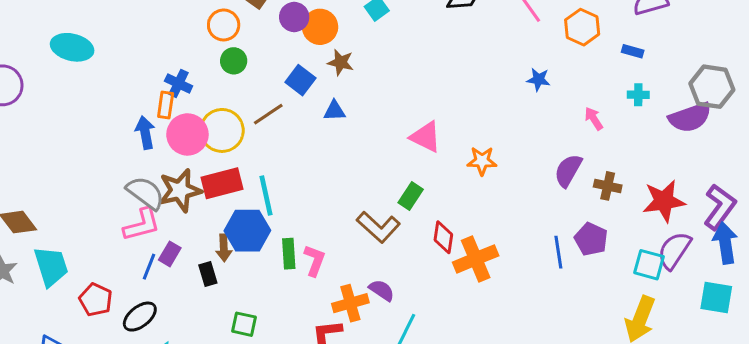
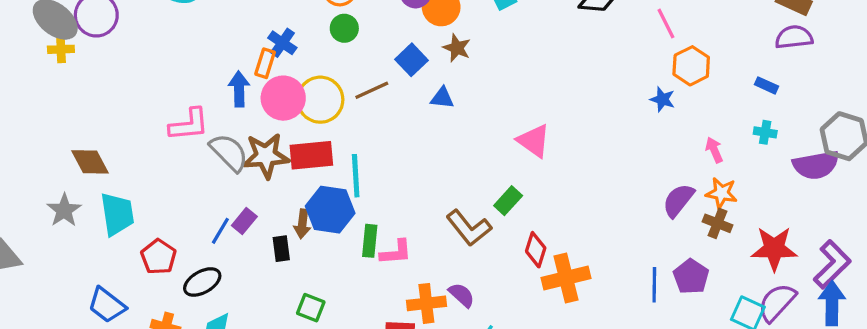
orange hexagon: (582, 27) -> (691, 66), moved
orange star: (482, 161) -> (721, 193), moved
pink L-shape: (142, 225) -> (189, 125), moved
pink L-shape: (315, 260) -> (396, 252), turned 56

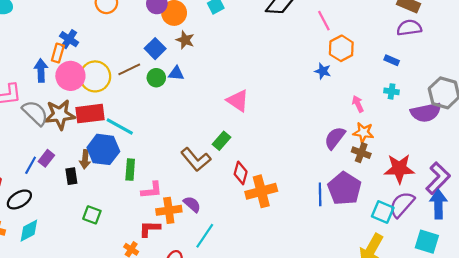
green circle: (344, 28) -> (156, 78), moved
cyan line: (356, 176) -> (120, 126), turned -56
pink L-shape: (396, 252) -> (152, 190), moved
purple pentagon: (691, 277) -> (344, 189), size x1.4

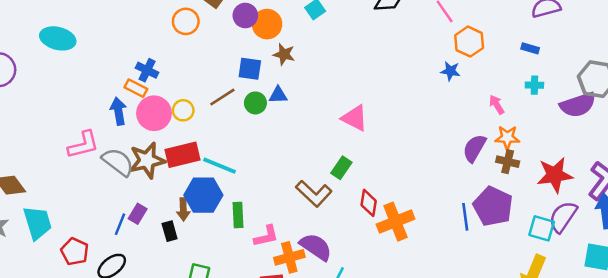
blue square: (155, 49) -> (250, 69), turned -30
orange rectangle: (58, 53) -> (136, 88), turned -72
yellow circle: (95, 76) -> (183, 110), size x0.6
purple semicircle: (192, 204) -> (316, 247), size x1.5

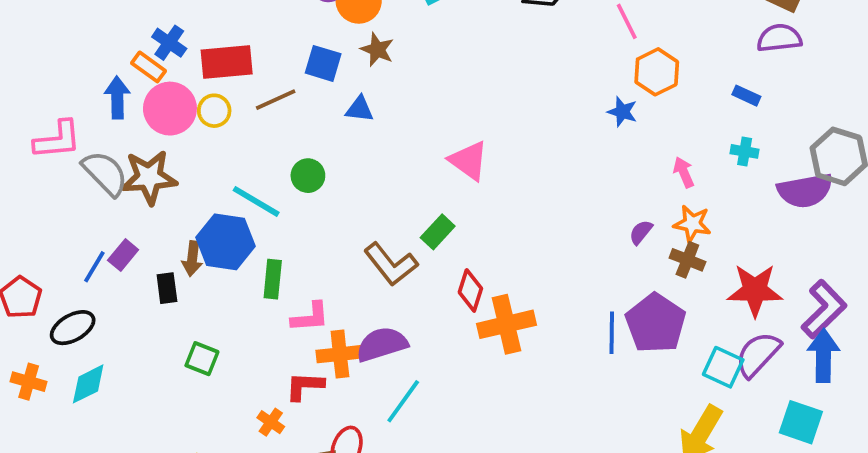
green circle: (255, 103) -> (308, 176), moved
purple semicircle: (474, 148) -> (641, 232), size x0.6
red rectangle: (183, 155) -> (227, 62), moved
purple semicircle: (316, 247) -> (382, 344), turned -60

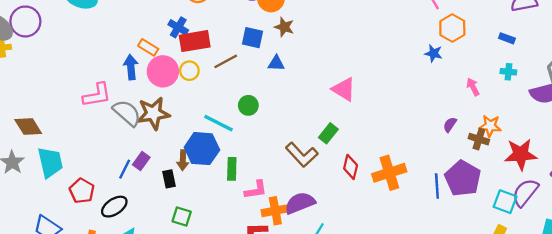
blue cross: (169, 43) -> (178, 27), moved
orange star: (692, 224) -> (490, 126), moved
orange cross: (506, 324) -> (389, 173), moved
green square: (202, 359) -> (182, 216), moved

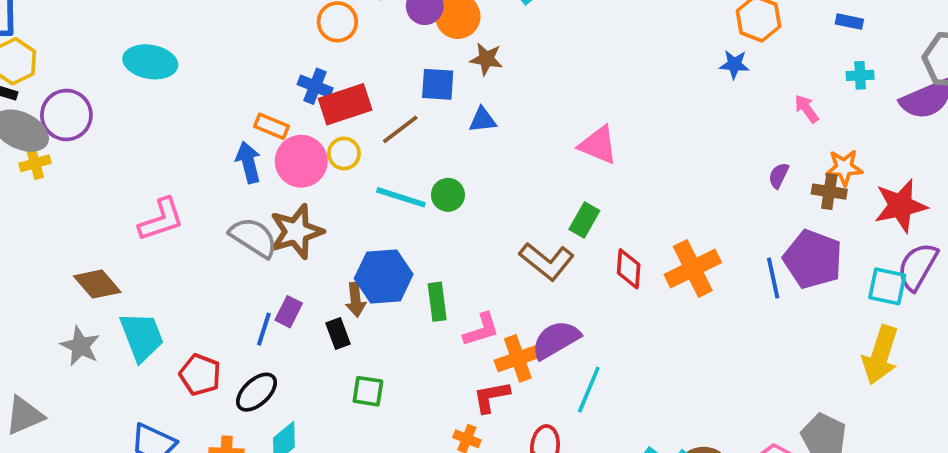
pink L-shape: (97, 95) -> (161, 220), moved
cyan line: (218, 123) -> (401, 197), moved

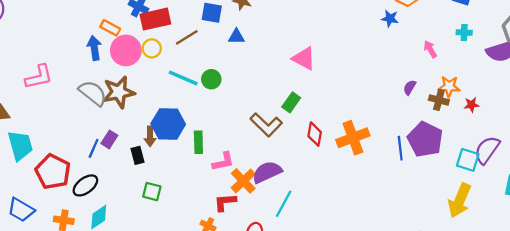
red star: (901, 206) -> (472, 105), moved, size x0.5
orange cross: (518, 358) -> (243, 181), turned -30
red pentagon: (200, 375) -> (53, 172), size x1.4

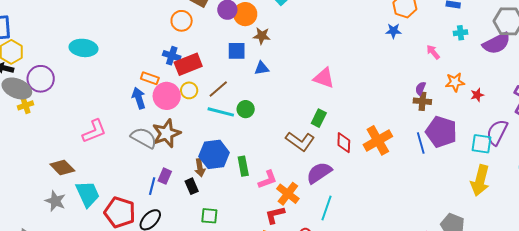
brown line: (187, 37) -> (218, 89), moved
brown cross: (439, 100) -> (422, 101), moved
purple semicircle: (267, 172) -> (319, 173), moved

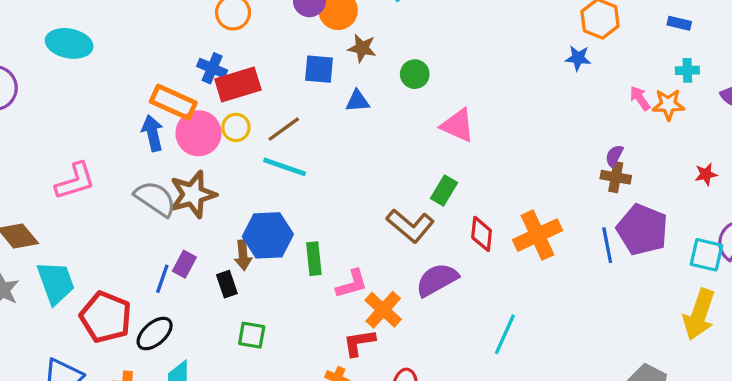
orange rectangle: (150, 78) -> (173, 102), size x1.5
orange star: (455, 82) -> (668, 105), moved
green circle: (246, 109) -> (415, 74), moved
cyan line: (326, 208) -> (505, 334), moved

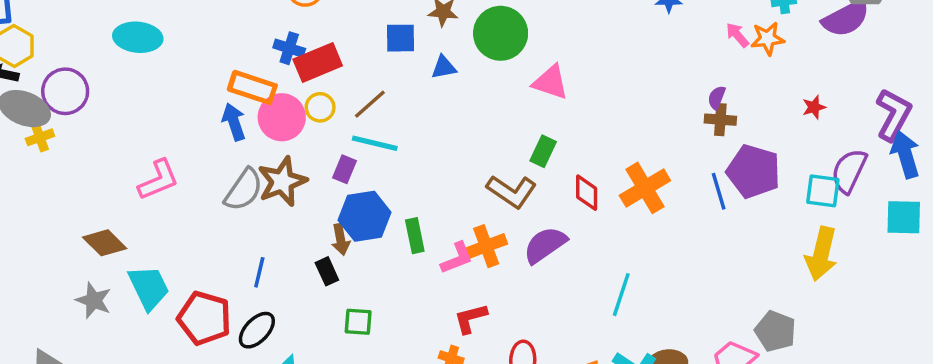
green circle: (415, 74) -> (501, 33), size x1.8
gray semicircle: (155, 199) -> (244, 190), turned 96
purple rectangle: (184, 264) -> (344, 169), moved
orange cross: (383, 310) -> (486, 246), moved, turned 33

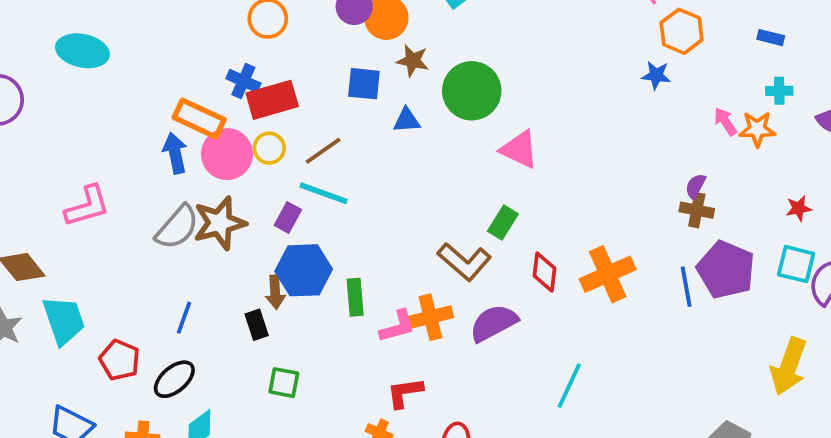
cyan square: (823, 191) -> (796, 264), moved
red pentagon: (204, 318) -> (120, 360), size x0.7

